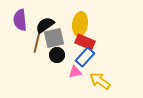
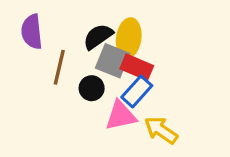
black semicircle: (45, 25) -> (98, 37), moved
gray square: (54, 38) -> (113, 61), moved, turned 35
pink triangle: (75, 72) -> (121, 116), size x1.5

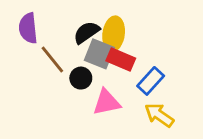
brown line: (59, 67) -> (52, 60), turned -52
blue rectangle: (137, 91) -> (151, 81), moved
yellow arrow: (161, 130) -> (159, 115), moved

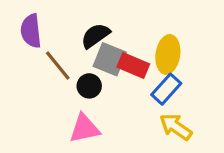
yellow ellipse: (114, 34) -> (168, 54), moved
pink triangle: (106, 102) -> (84, 128), moved

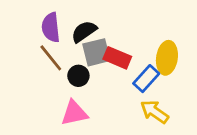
purple semicircle: (31, 31) -> (51, 27), moved
yellow ellipse: (168, 54) -> (167, 58), moved
gray square: (110, 59) -> (96, 52), turned -36

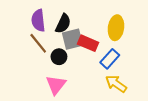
black semicircle: (84, 32) -> (63, 24), turned 150
yellow ellipse: (167, 58) -> (116, 28), moved
pink triangle: (74, 113) -> (56, 85), turned -40

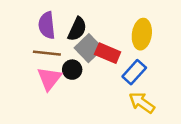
gray square: (72, 39) -> (89, 48), turned -30
brown line: (38, 43) -> (47, 53), turned -45
pink triangle: (56, 85) -> (49, 78), moved

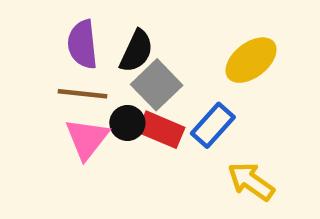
yellow ellipse: (142, 34) -> (251, 60), turned 44
red rectangle: (108, 53) -> (161, 130), moved
blue rectangle: (134, 72) -> (213, 125), moved

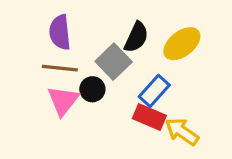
black semicircle: (136, 51) -> (136, 37), moved
red rectangle: (161, 130) -> (149, 117), moved

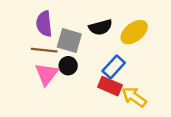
black semicircle: (136, 37) -> (100, 27), turned 50
gray square: (114, 62) -> (69, 41), moved, turned -30

